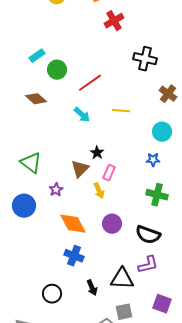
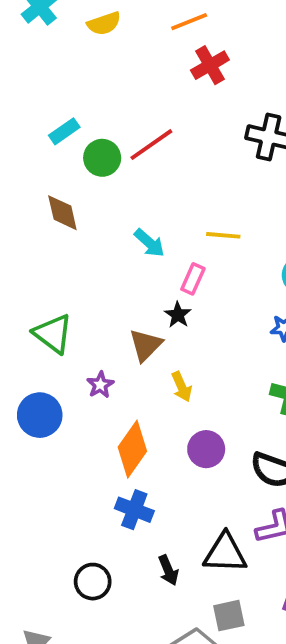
red line: (90, 83) -> (151, 145), moved
brown diamond: (36, 99) -> (62, 213), turned 35
pink rectangle: (109, 173) -> (193, 279), moved
orange diamond: (73, 224) -> (132, 449), turned 64

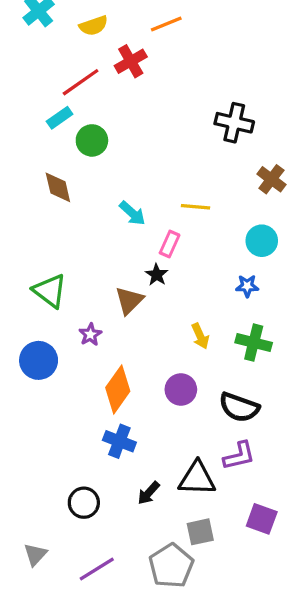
red cross: (210, 65) -> (131, 61), moved
red line: (151, 145) -> (81, 82), moved
yellow arrow: (182, 387) -> (200, 336), moved
black arrow: (168, 570) -> (149, 493), turned 65

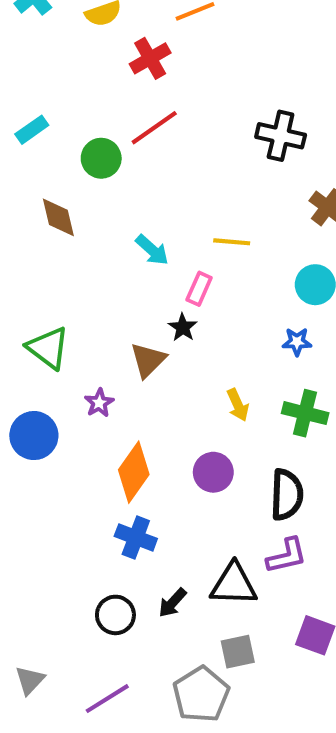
red line: (81, 82) -> (154, 128), moved
cyan rectangle: (60, 118) -> (32, 130), moved
black semicircle: (239, 407) -> (287, 495), turned -108
black circle: (84, 503) -> (115, 615), moved

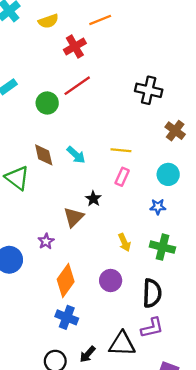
brown diamond: (58, 217) -> (44, 155), moved
pink rectangle: (199, 289) -> (122, 177), moved
green triangle: (48, 348) -> (17, 178), moved

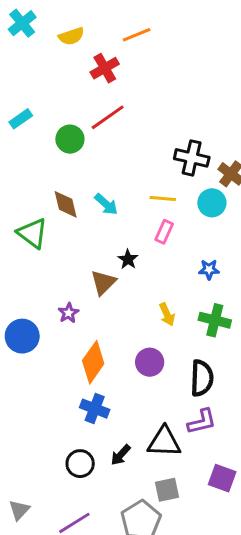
black cross: (149, 90) -> (192, 158), moved
cyan circle: (168, 174) -> (212, 203), moved

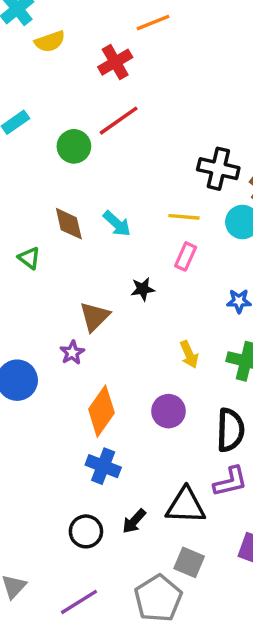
yellow semicircle: (71, 36) -> (50, 41), moved
green triangle: (32, 233) -> (29, 258), size x0.6
black star: (128, 259) -> (143, 289), turned 30
brown triangle: (103, 282) -> (95, 317), moved
gray square: (167, 490) -> (189, 562), turned 35

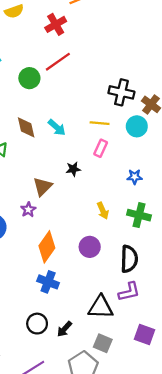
black arrow: (134, 521) -> (64, 329), moved

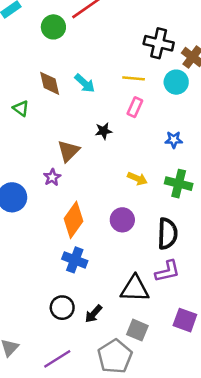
yellow arrow: (103, 211) -> (137, 179), turned -42

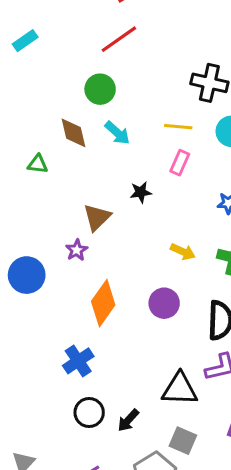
green circle: (53, 27) -> (100, 89), moved
green triangle: (21, 108) -> (38, 164), turned -30
blue cross: (75, 260) -> (78, 361), moved, turned 35

